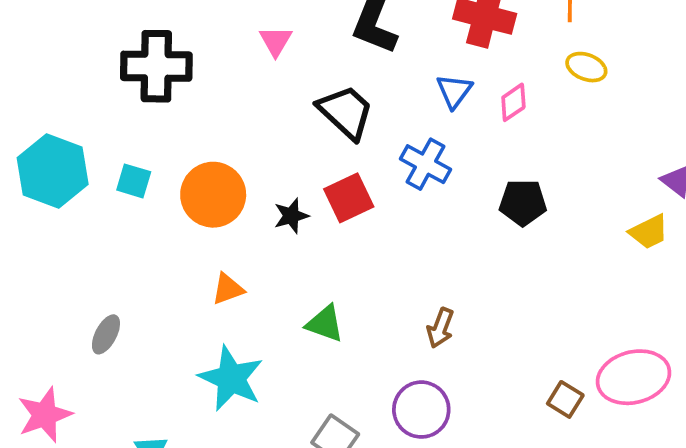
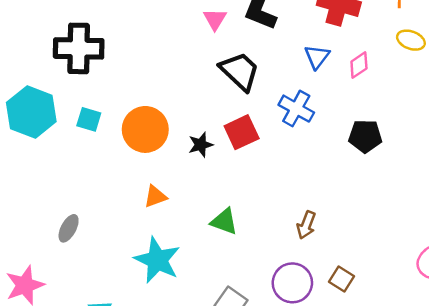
pink triangle: (276, 41) -> (215, 19), moved
black cross: (156, 66) -> (79, 48), moved
brown square: (565, 399) -> (342, 279), moved

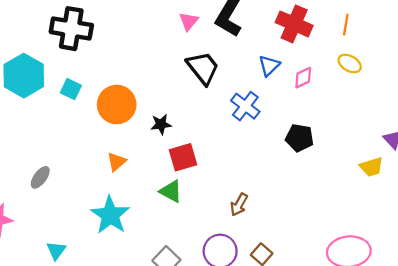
red square: (242, 132) -> (183, 157), moved
orange triangle: (155, 196) -> (117, 162), turned -30

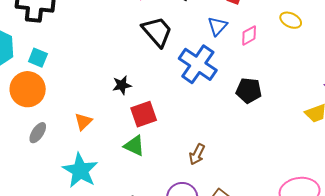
orange circle: (117, 105) -> (28, 89), moved
blue cross: (245, 106) -> (198, 64), size x1.4
gray ellipse: (40, 177) -> (38, 133), moved

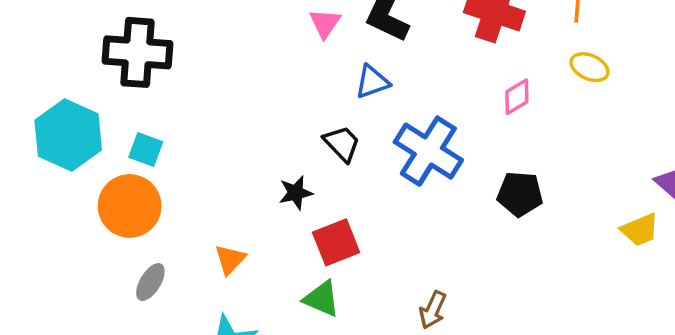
blue triangle: (217, 26) -> (372, 82), moved, turned 30
black trapezoid: (157, 32) -> (342, 144), moved, size x0.7

